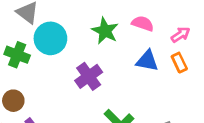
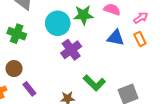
green star: (105, 31) -> (83, 15), turned -30
cyan circle: (50, 38) -> (58, 23), moved

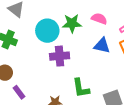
purple cross: (71, 50) -> (60, 56), turned 30
green L-shape: (94, 83) -> (81, 88), turned 35

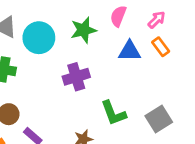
pink semicircle: (99, 19) -> (118, 16), turned -77
cyan circle: (47, 31) -> (39, 38), moved

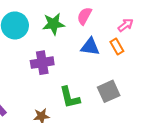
pink arrow: (157, 20) -> (126, 25), moved
gray square: (159, 119) -> (109, 91), moved

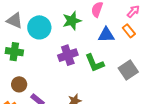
green L-shape: (70, 97) -> (95, 63), moved

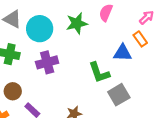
blue triangle: (106, 35) -> (122, 53), moved
purple cross: (68, 55) -> (47, 62), moved
gray square: (128, 70) -> (119, 95), moved

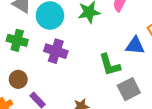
purple cross: (47, 62) -> (56, 51), turned 30

